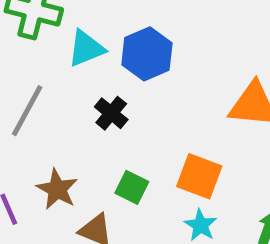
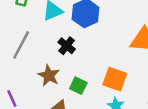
brown star: (57, 189) -> (49, 75), moved

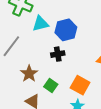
black cross: (67, 46) -> (58, 54), moved, turned 32

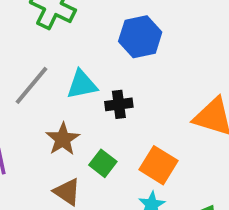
cyan triangle: (40, 24) -> (82, 84), moved
blue hexagon: (66, 30) -> (140, 37), moved

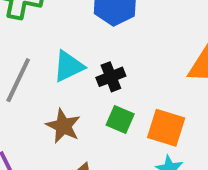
green square: (103, 163) -> (120, 120), moved

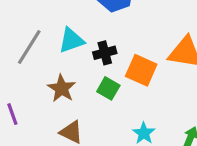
orange square: (166, 128) -> (141, 70), moved

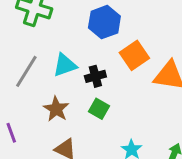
orange square: (141, 70) -> (134, 55), moved, turned 32

